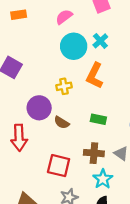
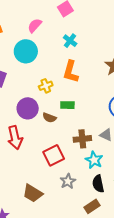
cyan circle: (74, 46) -> (26, 51), moved
green rectangle: (98, 119) -> (67, 105), moved
red square: (59, 166) -> (54, 155), turned -30

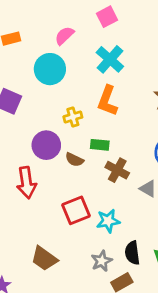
cyan cross: (70, 41) -> (110, 59), size x1.5
brown cross: (82, 139) -> (117, 170), moved, turned 30
cyan star: (94, 160) -> (108, 221), moved, turned 30
gray star: (68, 181) -> (102, 261), moved

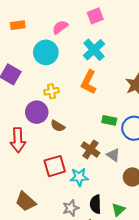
yellow cross: (73, 117) -> (52, 91), moved
green rectangle: (100, 145) -> (109, 120), moved
brown cross: (117, 170) -> (90, 149), moved

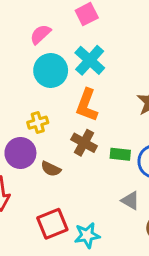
cyan circle: (46, 52) -> (51, 70), moved
brown cross: (90, 149) -> (84, 143), moved

